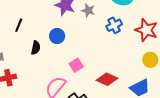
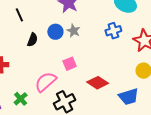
gray star: (88, 10) -> (73, 31), moved
black line: (19, 25) -> (19, 15), turned -56

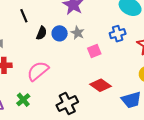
black semicircle: (32, 40) -> (42, 33), moved
pink square: (70, 64) -> (94, 51), moved
pink semicircle: (46, 82) -> (38, 71), moved

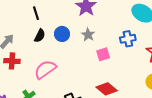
black semicircle: (42, 33) -> (40, 36), moved
blue circle: (60, 33) -> (62, 34), moved

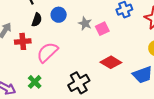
gray star: (88, 35) -> (85, 23), moved
red cross: (12, 61) -> (23, 41), moved

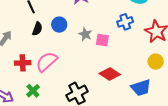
pink square: (102, 29) -> (102, 40), turned 32
red cross: (23, 41) -> (23, 63), moved

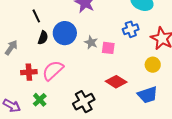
blue circle: (59, 25) -> (65, 33), size x1.5
yellow circle: (156, 62) -> (153, 65), moved

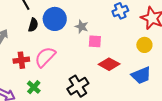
pink square: (108, 48) -> (95, 41), moved

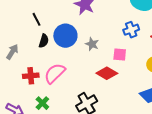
pink square: (95, 41) -> (120, 54), moved
red diamond: (109, 64) -> (107, 73), moved

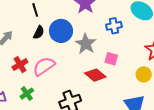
blue cross: (131, 30) -> (114, 26), moved
gray star: (92, 44) -> (86, 44), size x1.5
red cross: (31, 76) -> (20, 65), turned -35

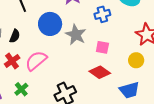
black semicircle: (39, 32) -> (15, 36), moved
red diamond: (95, 75) -> (100, 72), moved

